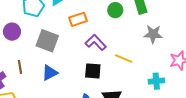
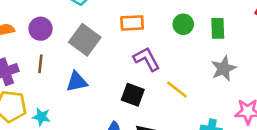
purple circle: (12, 32) -> (41, 29), moved
gray star: (153, 34) -> (224, 69), turned 30

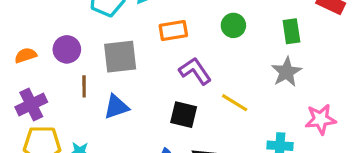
green rectangle: (218, 28) -> (291, 31), moved
gray square: (85, 40) -> (120, 57), turned -36
brown line: (40, 64) -> (84, 86), moved

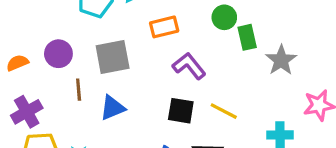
green rectangle: (291, 31) -> (247, 37), moved
yellow line: (235, 103) -> (224, 111), moved

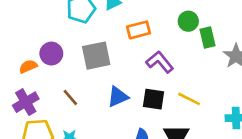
orange semicircle: (17, 63) -> (28, 66), moved
brown line: (79, 90) -> (70, 97), moved, turned -36
blue triangle: (112, 108) -> (118, 97), moved

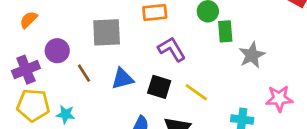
purple circle: (51, 54) -> (57, 51), moved
orange semicircle: (28, 66) -> (29, 20), moved, turned -30
brown line: (70, 97) -> (84, 73), moved

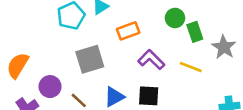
orange semicircle: (29, 20) -> (18, 65), size x1.5
yellow line: (196, 92) -> (191, 67), moved

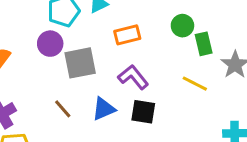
purple L-shape: (151, 60) -> (133, 77), moved
purple circle: (50, 87) -> (50, 44), moved

